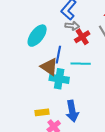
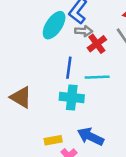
cyan ellipse: (37, 36) -> (54, 25), moved
brown triangle: (49, 67) -> (21, 97), moved
blue arrow: (72, 111) -> (90, 136), turned 130

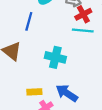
blue line: (69, 68) -> (29, 21), moved
cyan line: (97, 77) -> (83, 30), moved

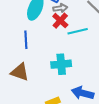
red cross: (83, 14) -> (60, 21), moved

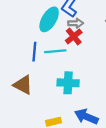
cyan line: (78, 31) -> (55, 51), moved

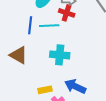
red cross: (74, 36) -> (67, 13), turned -35

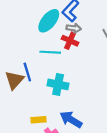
blue line: (30, 25) -> (27, 72), moved, turned -30
brown triangle: (18, 55) -> (14, 80), turned 36

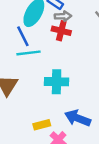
cyan line: (50, 52) -> (29, 53), moved
blue line: (27, 72) -> (23, 36), moved

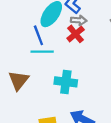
red cross: (61, 31) -> (76, 34), turned 30

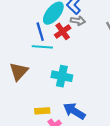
red cross: (76, 34) -> (63, 31), moved

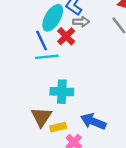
brown triangle: (19, 71) -> (41, 117), moved
cyan cross: (62, 76) -> (62, 92), moved

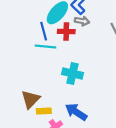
red cross: (66, 36) -> (66, 31), turned 35
cyan cross: (62, 92) -> (72, 74), moved

